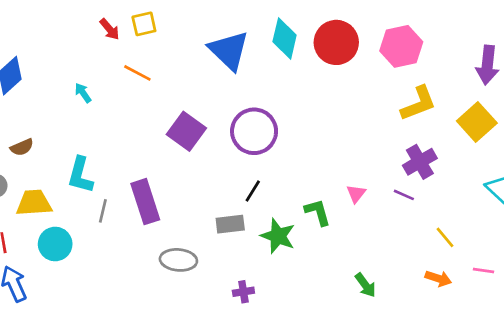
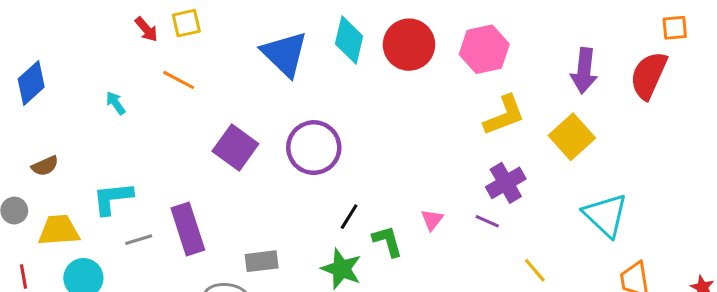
cyan L-shape: (80, 175) -> (113, 198), turned 69
black line: (253, 191) -> (349, 217), moved
gray line: (103, 211) -> (139, 240), turned 60
gray rectangle: (230, 224) -> (262, 261), moved

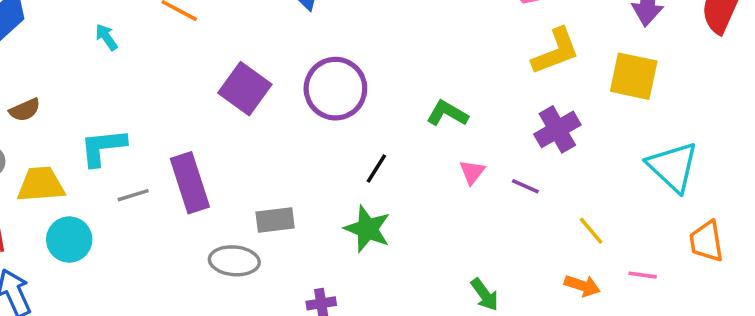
yellow square: (572, 137) -> (634, 76), turned -36
purple line: (487, 221) -> (525, 186), moved
green L-shape: (387, 241) -> (447, 113), moved, turned -44

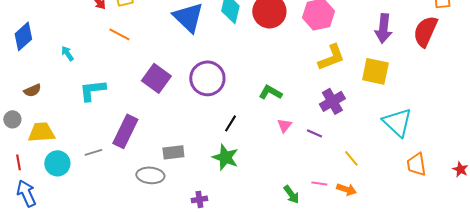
cyan arrow: (106, 37) -> (67, 53), moved
cyan L-shape: (103, 147) -> (92, 90), moved
purple rectangle: (190, 183) -> (125, 131), turned 44
gray line: (133, 195) -> (93, 152), moved
pink line: (643, 275) -> (319, 183), moved

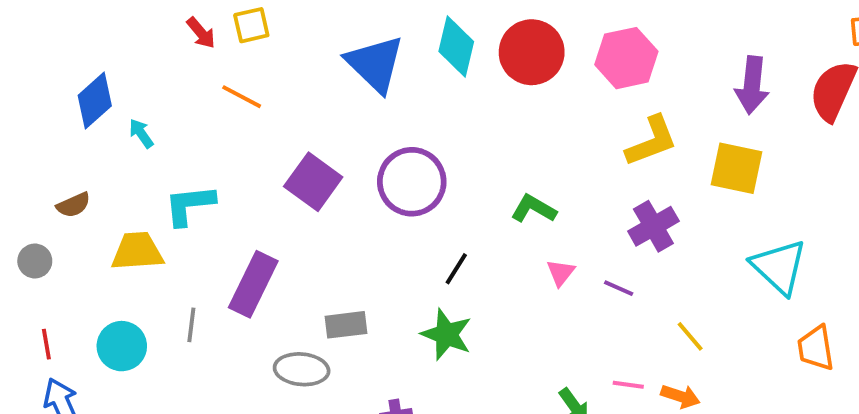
blue diamond: (23, 36) -> (95, 101), moved
yellow trapezoid: (41, 132) -> (137, 251), moved
gray line: (93, 152) -> (191, 325), turned -66

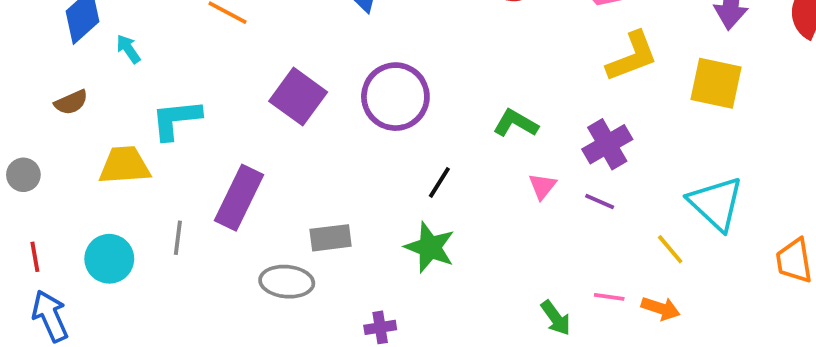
brown semicircle: (73, 205) -> (71, 102), moved
purple cross: (653, 226) -> (607, 144), moved
cyan triangle: (779, 267) -> (716, 203), moved

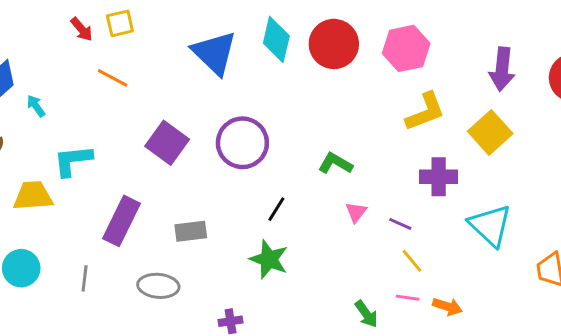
yellow square: (716, 83) -> (490, 132), turned 36
purple cross: (607, 144) -> (439, 177), moved, turned 30
gray line: (178, 238) -> (85, 278), moved
gray rectangle: (331, 238) -> (191, 231), moved
yellow line: (670, 249) -> (412, 261), moved

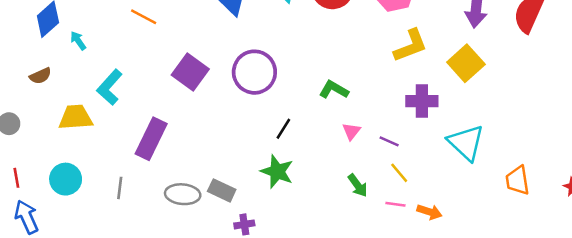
cyan L-shape: (73, 160) -> (110, 87), turned -42
gray rectangle: (191, 231) -> (222, 190), moved, turned 32
green arrow: (366, 314) -> (358, 185), moved

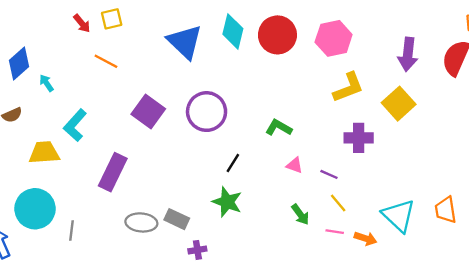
pink triangle: (351, 131) -> (295, 165), turned -48
cyan triangle: (466, 143) -> (399, 216), moved
cyan circle: (66, 179) -> (35, 209), size x1.4
gray line: (120, 188) -> (72, 230), moved

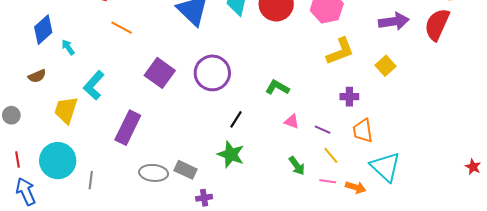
purple arrow: (408, 54) -> (394, 21), turned -104
yellow square: (399, 104) -> (385, 66), size x0.7
purple cross: (359, 138) -> (349, 97), size x0.7
yellow trapezoid: (44, 153) -> (66, 110), turned -68
orange trapezoid: (446, 210) -> (363, 131), moved

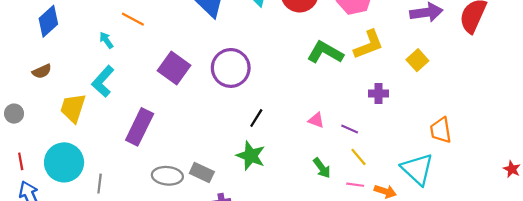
cyan arrow: (68, 47) -> (106, 40), moved
green L-shape: (277, 87) -> (325, 52), moved, size x1.4
orange trapezoid: (363, 131) -> (441, 130), moved

